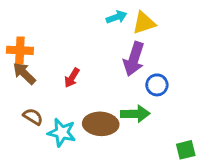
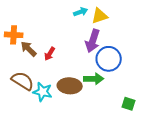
brown arrow: (24, 73) -> (29, 49), moved
blue circle: (157, 85) -> (109, 59), size x1.6
brown semicircle: (33, 117) -> (23, 81), size x1.6
green square: (186, 150) -> (129, 104), turned 32

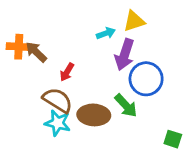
cyan arrow: (81, 12) -> (106, 33), moved
brown arrow: (29, 49) -> (36, 52), moved
green arrow: (94, 79) -> (126, 106), turned 48
brown semicircle: (23, 81) -> (58, 100), moved

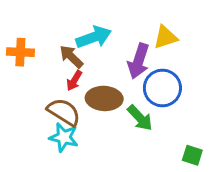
yellow triangle: (134, 21) -> (165, 37), moved
cyan arrow: (106, 33) -> (94, 37), moved, size x1.6
brown arrow: (36, 52) -> (71, 57), moved
brown ellipse: (94, 115) -> (104, 98), moved

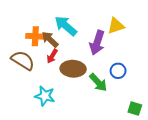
cyan arrow: (94, 37) -> (66, 26), turned -120
orange cross: (20, 52) -> (35, 36), moved
blue circle: (162, 88) -> (118, 71), moved, size x0.6
brown semicircle: (64, 112) -> (23, 60), moved

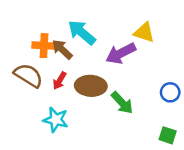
yellow triangle: (116, 26) -> (144, 33), turned 36
purple arrow: (97, 43) -> (121, 53), turned 45
red arrow: (52, 56) -> (60, 81), moved
blue circle: (118, 71) -> (170, 92), moved

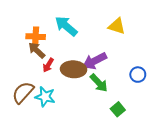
brown arrow: (62, 49) -> (37, 50), moved
purple arrow: (121, 53) -> (95, 61), moved
brown semicircle: (28, 75) -> (23, 92), moved, turned -80
green square: (168, 135) -> (118, 109), moved, turned 32

